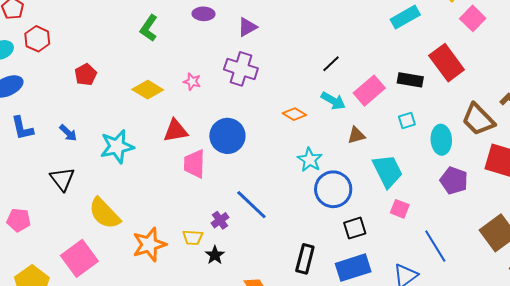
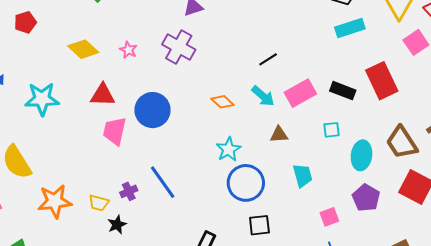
cyan trapezoid: (387, 171) -> (303, 176), size x0.7
pink square: (400, 209) -> (329, 217), moved, turned 36

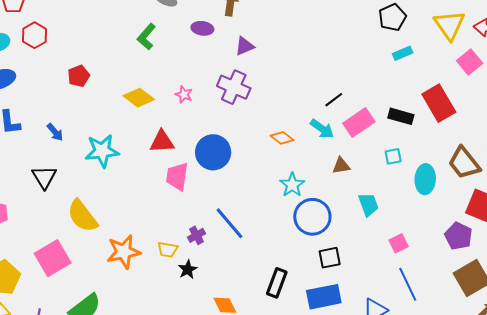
cyan rectangle: (350, 28) -> (403, 53), size x0.7
black line: (268, 59) -> (334, 100), moved
purple pentagon: (366, 198) -> (459, 236), moved

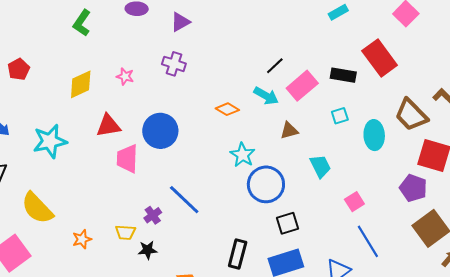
purple cross: (234, 87) -> (174, 64), size x0.7
yellow diamond: (139, 98) -> (81, 84), turned -56
orange star: (124, 252) -> (82, 239), size x0.6
black star: (188, 269) -> (148, 250), turned 30

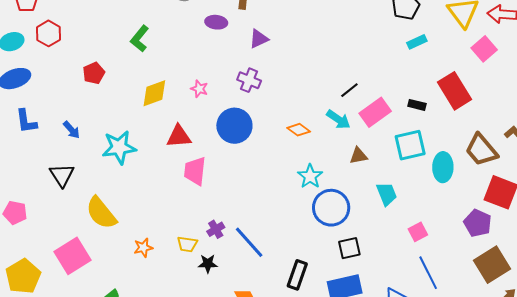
green L-shape: (82, 23) -> (140, 39), moved
black rectangle: (343, 75) -> (417, 105), size x0.7
cyan square: (340, 116) -> (410, 145), size x1.8
blue circle: (160, 131) -> (234, 126), moved
blue line: (184, 200) -> (249, 242), moved

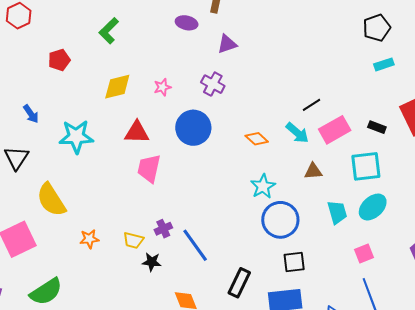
pink star: (199, 89) -> (162, 87), turned 30
cyan ellipse: (443, 167) -> (373, 207), moved, turned 40

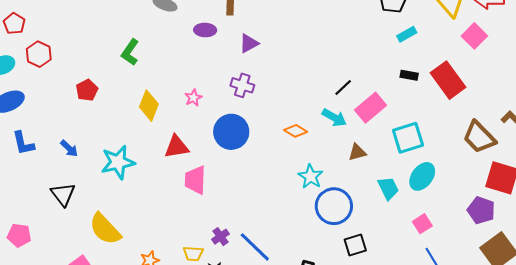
yellow diamond: (117, 87) -> (149, 106), turned -44
black rectangle: (377, 127) -> (409, 75), moved

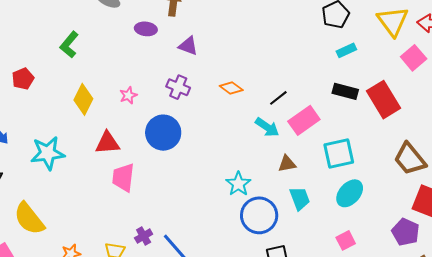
purple triangle: (249, 43) -> (188, 46), turned 45
black rectangle: (409, 75) -> (345, 91), size x1.4
orange diamond: (296, 131) -> (231, 88), moved
cyan trapezoid: (388, 188) -> (300, 198), moved

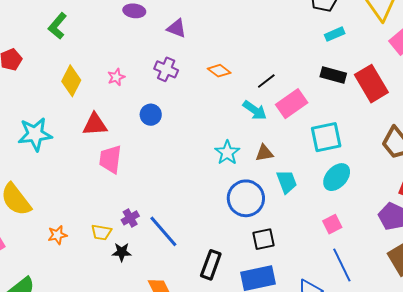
blue circle: (163, 133) -> (151, 115), size x0.6
brown triangle: (287, 164) -> (264, 153), moved
cyan star: (238, 184) -> (227, 153), moved

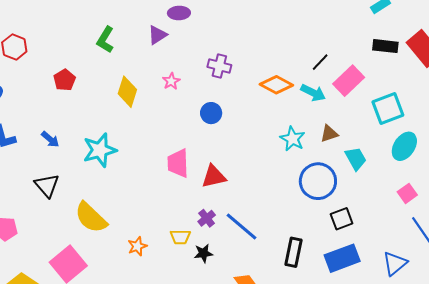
purple triangle: (177, 28) -> (157, 35), moved, turned -45
orange diamond: (219, 71) -> (276, 85), moved, size x1.4
red triangle: (95, 124) -> (214, 176), moved

